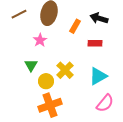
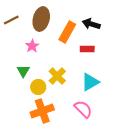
orange rectangle: (75, 26) -> (67, 32), size x1.5
pink semicircle: (105, 103) -> (83, 109), moved, turned -84

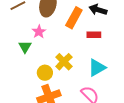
green triangle: (23, 71) -> (25, 47), moved

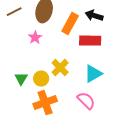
red rectangle: (94, 35) -> (90, 41), size x1.5
green triangle: (25, 47) -> (21, 79), moved

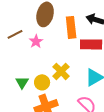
brown line: (14, 12) -> (15, 34), moved
orange rectangle: (70, 24) -> (71, 27), turned -35

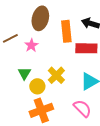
green triangle: (22, 82) -> (24, 73), moved

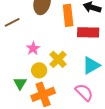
pink star: (31, 45) -> (33, 48), moved
green triangle: (24, 73) -> (20, 83), moved

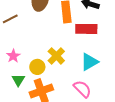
pink star: (33, 48) -> (13, 56), moved

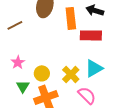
yellow cross: (56, 56) -> (71, 74), moved

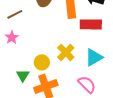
pink star: (18, 62) -> (12, 37), moved
yellow cross: (71, 74) -> (66, 52), moved

